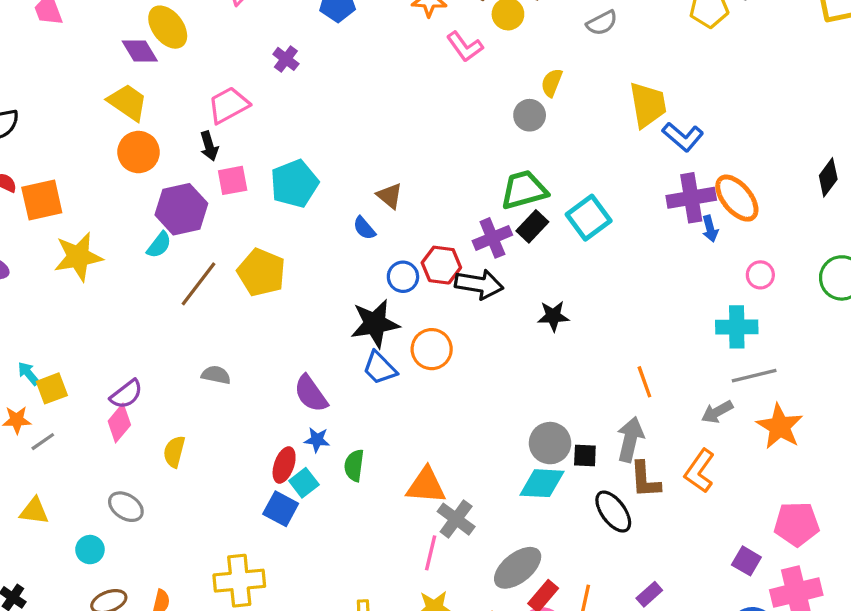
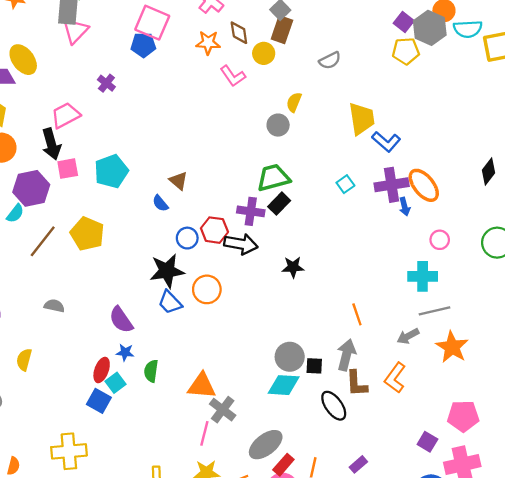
black arrow: (209, 146) -> (51, 144), size x1.5
cyan square: (589, 218) -> (345, 184), moved, size x0.6
purple cross: (492, 238) -> (251, 211), turned 30

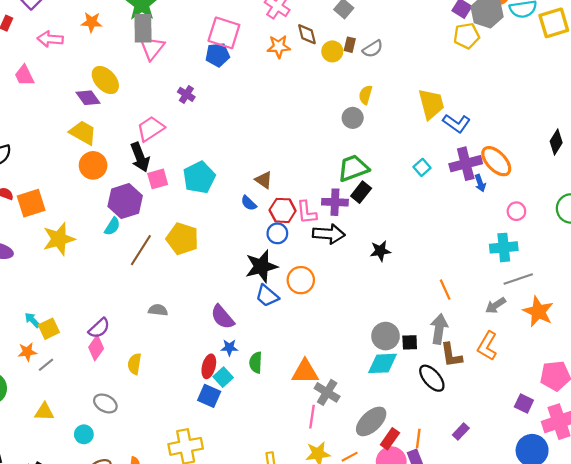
brown rectangle: (282, 30) -> (350, 45), moved, size x0.6
gray semicircle: (330, 60) -> (373, 49), moved
pink L-shape: (233, 76) -> (307, 212), moved, turned 35
red hexagon: (214, 230) -> (283, 210), moved

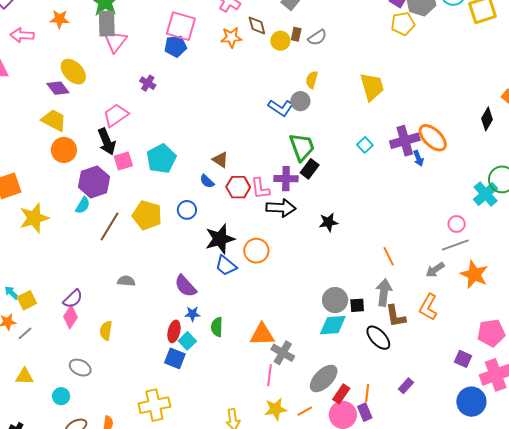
blue L-shape: (457, 123) -> (281, 108), moved
green trapezoid: (353, 168) -> (302, 147), turned 92
pink circle: (516, 211) -> (457, 224), moved
blue circle: (277, 233) -> (187, 210), moved
cyan cross: (504, 247) -> (486, 194), moved, turned -35

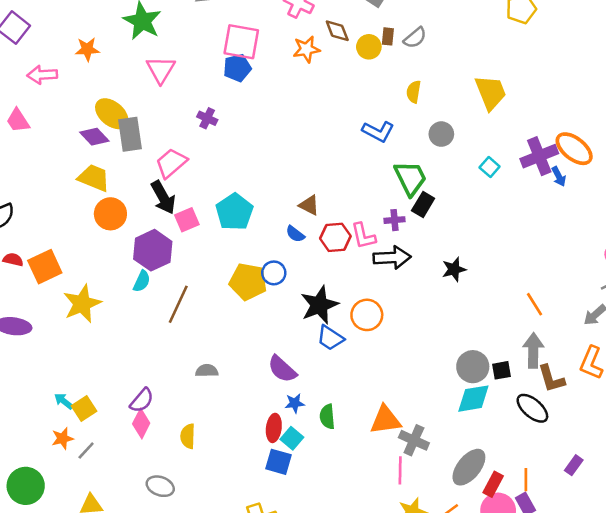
gray rectangle: (107, 23) -> (130, 134), moved
gray circle: (300, 101) -> (441, 134), moved
purple cross: (286, 179) -> (394, 220), size x0.7
yellow pentagon: (147, 215) -> (248, 282), moved

